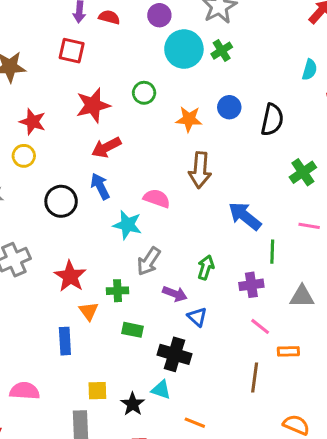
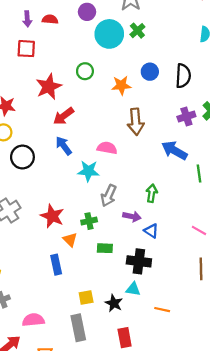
black circle: (61, 201) -> (22, 157), moved
purple cross: (251, 285) -> (186, 116), moved
pink semicircle: (25, 391) -> (33, 320), moved

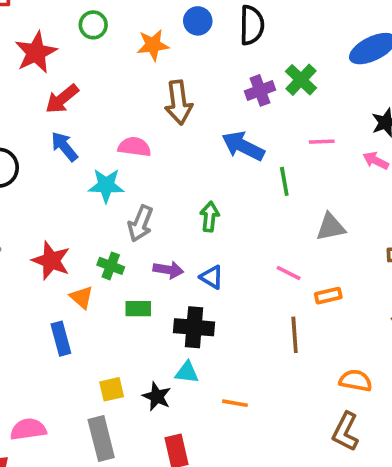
purple arrow: (132, 216) -> (168, 270), moved
green cross: (89, 221) -> (111, 266), turned 35

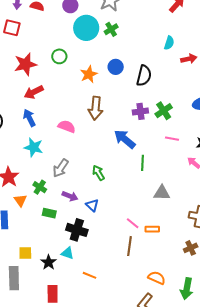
orange star: (153, 45) -> (89, 74), turned -30
pink line: (322, 142) -> (172, 139), moved
cyan star: (106, 185) -> (34, 147), moved
green arrow: (210, 217) -> (98, 173), turned -49
pink line: (289, 273) -> (133, 223), moved

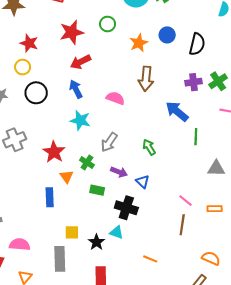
orange rectangle: (152, 229) -> (215, 209), moved
orange line: (90, 275) -> (150, 259), moved

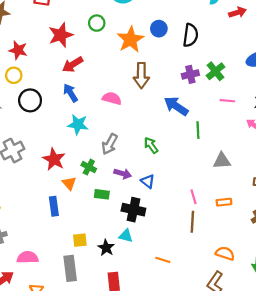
orange star: (139, 43) -> (130, 39), size x1.4
pink line: (186, 201) -> (193, 197), turned 40

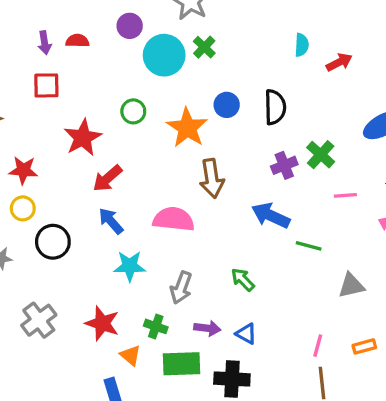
pink semicircle: (112, 98) -> (174, 219), size x1.4
green line: (198, 130) -> (309, 246), turned -63
green rectangle: (102, 194) -> (182, 364), size x1.6
pink line: (193, 197) -> (318, 346), turned 40

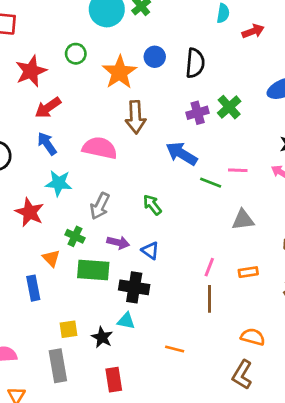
pink line: (345, 195) -> (238, 170), moved
red star: (102, 323) -> (30, 212), moved

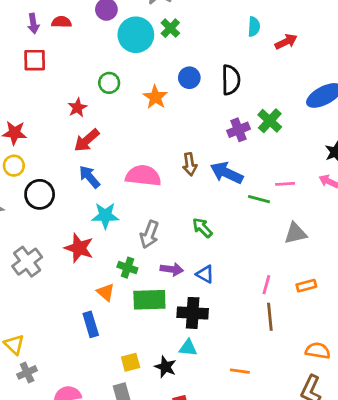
red star: (31, 71) -> (77, 108), moved, size x0.6
orange star: (120, 72) -> (155, 97), size x0.7
brown arrow: (136, 117) -> (190, 164), moved, size x0.7

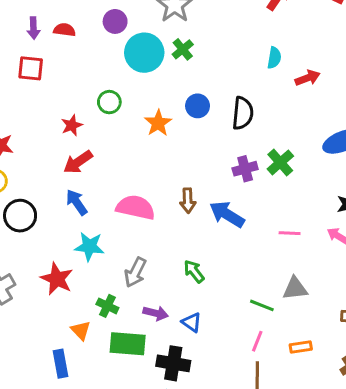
green line: (259, 199) -> (262, 305), moved

